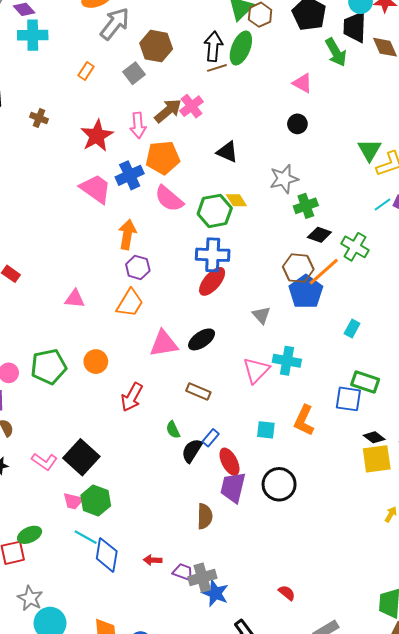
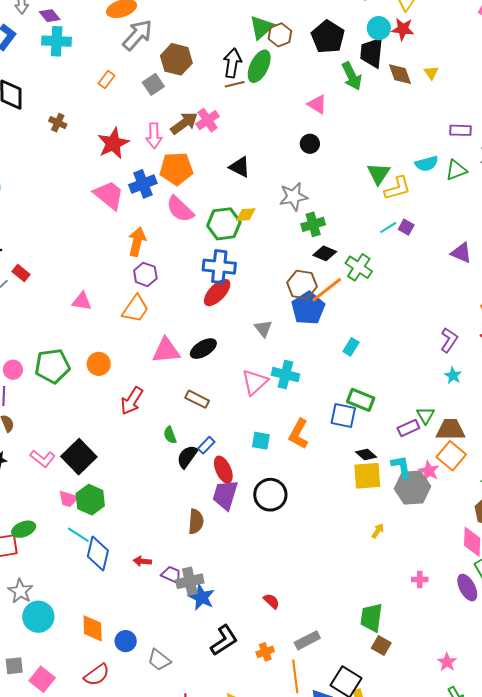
yellow diamond: (236, 200) -> (246, 215), turned -65

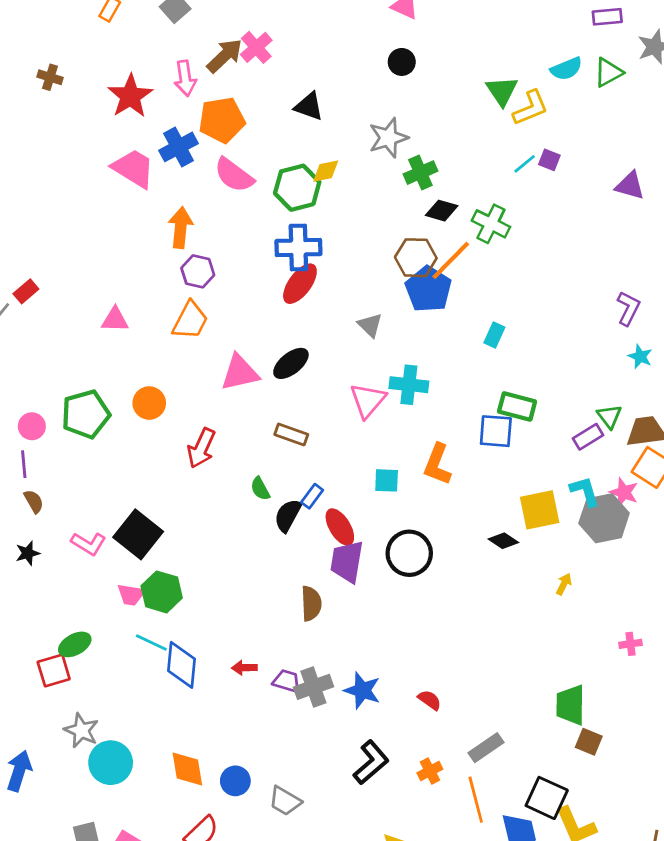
red rectangle: (21, 273) -> (26, 291), turned -72
black diamond: (366, 455) -> (503, 541), moved
blue star: (202, 597) -> (362, 690), moved

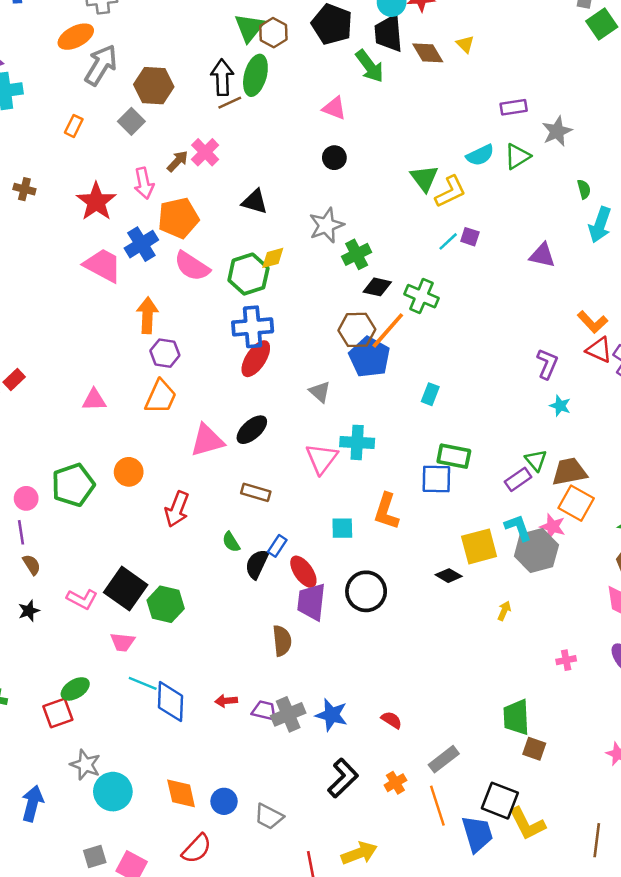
brown arrow: (225, 56) -> (178, 161), size x0.7
green hexagon: (162, 592) -> (166, 604), moved

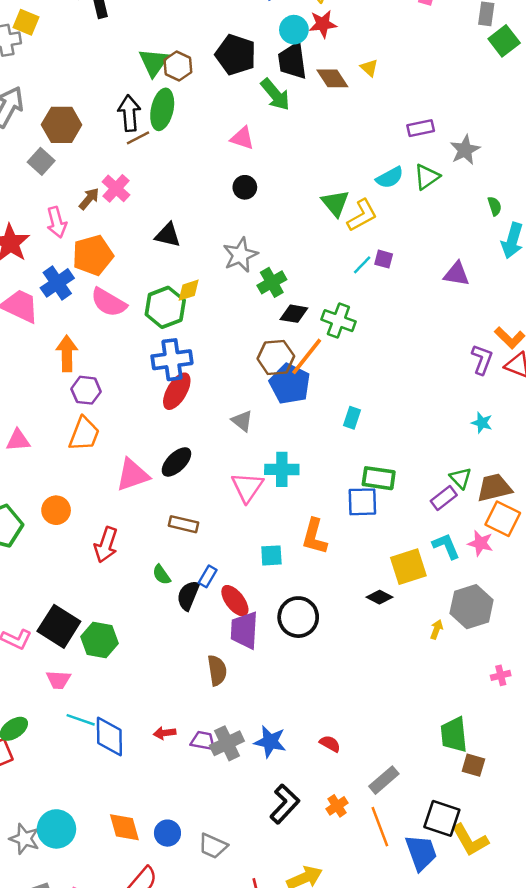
purple L-shape: (547, 364) -> (482, 359), moved
gray hexagon: (536, 551) -> (472, 607), moved
gray star: (85, 765) -> (24, 839), moved

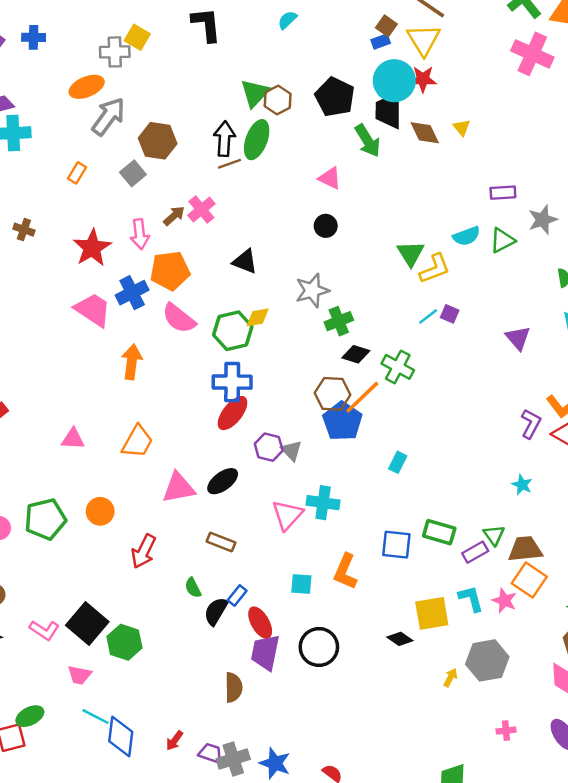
cyan circle: (294, 30) -> (394, 81), size x1.5
purple triangle: (457, 274) -> (518, 338), turned 32
purple hexagon: (86, 390) -> (269, 447), moved
green rectangle: (379, 478) -> (439, 532), moved
red arrow: (165, 733) -> (175, 741), turned -54

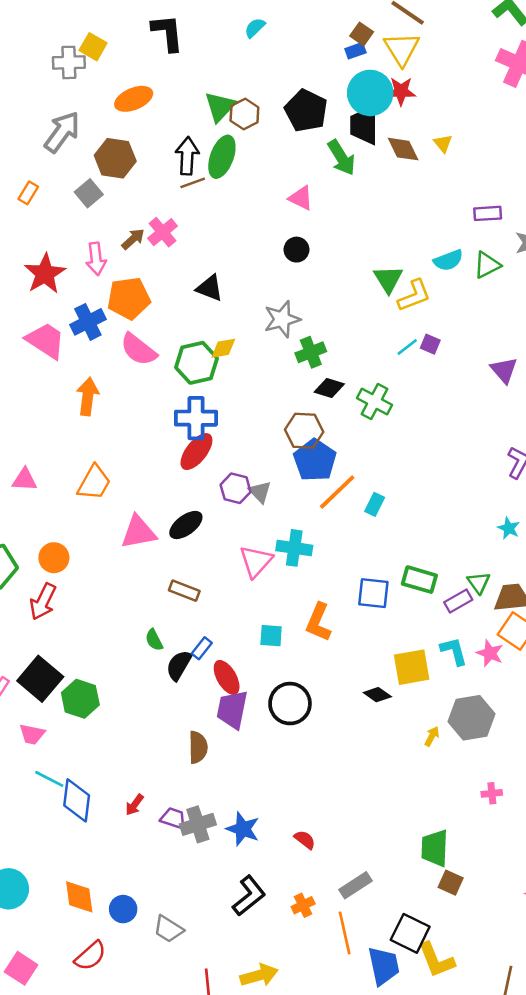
orange ellipse: (87, 87) -> (134, 99), moved
orange line: (362, 397) -> (337, 492), moved
red arrow: (144, 551) -> (43, 602), moved

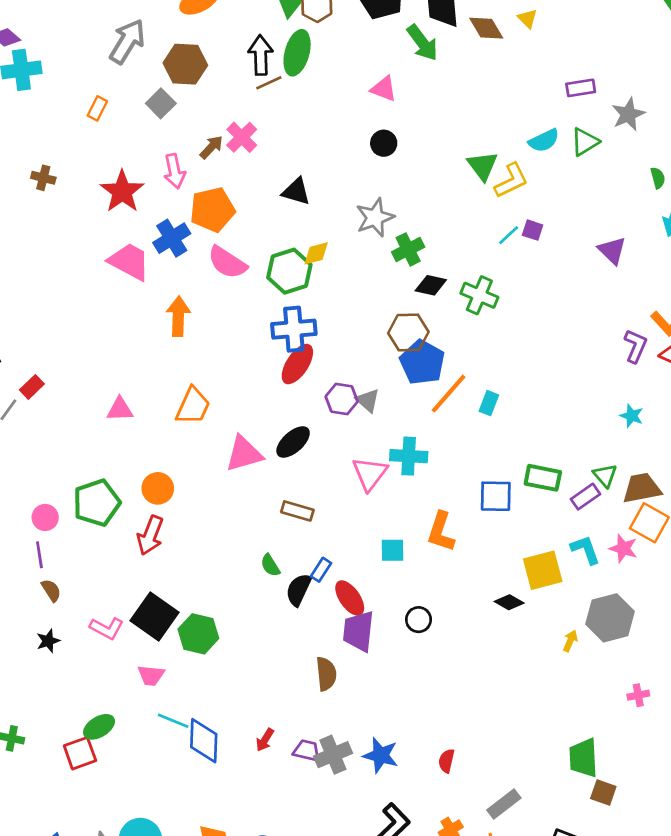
black circle: (290, 704) -> (419, 620), size x0.6
red semicircle: (305, 840) -> (446, 761), turned -110

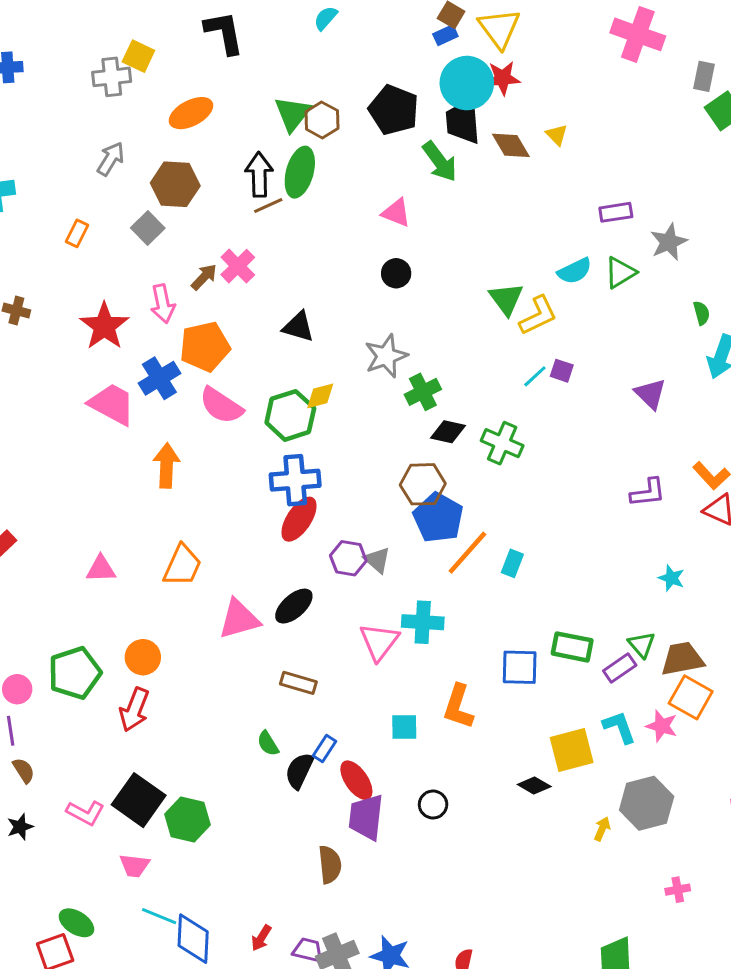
gray arrow: (127, 41) -> (111, 159), size x0.7
purple L-shape: (635, 346) -> (648, 493), moved, turned 60
green ellipse: (99, 727) -> (76, 923), turned 64

